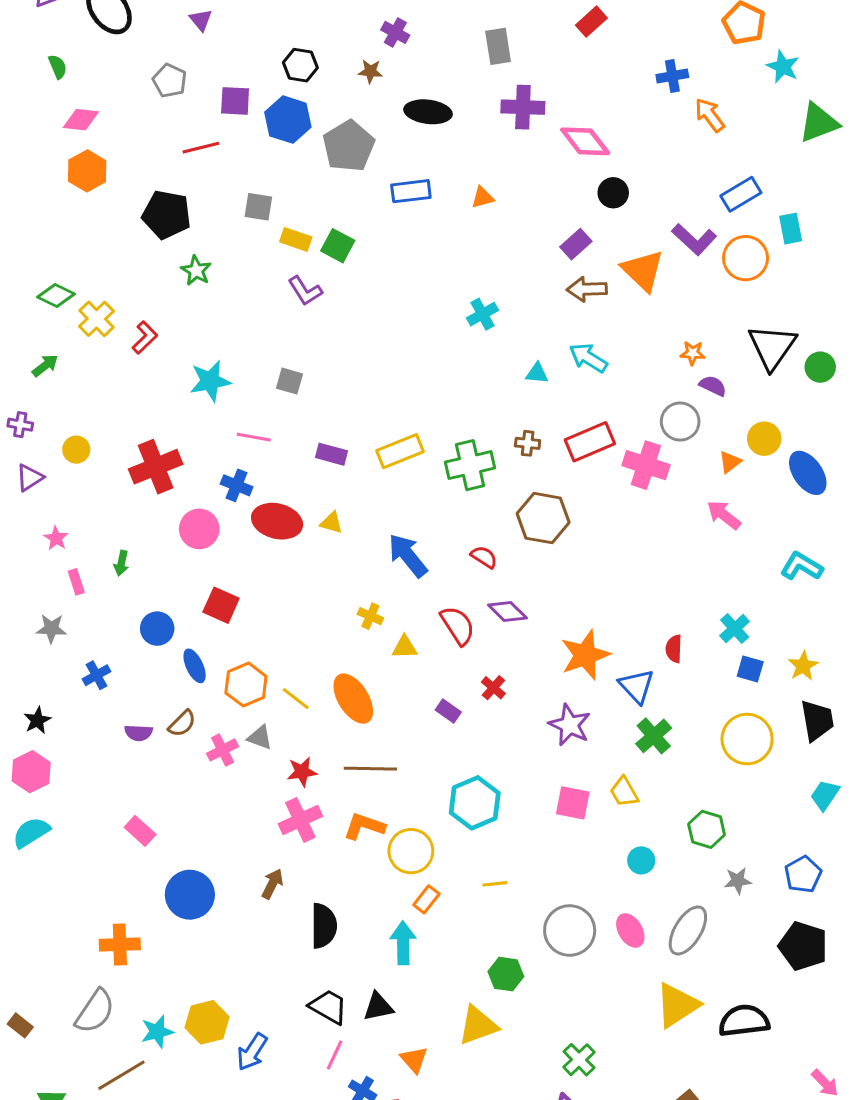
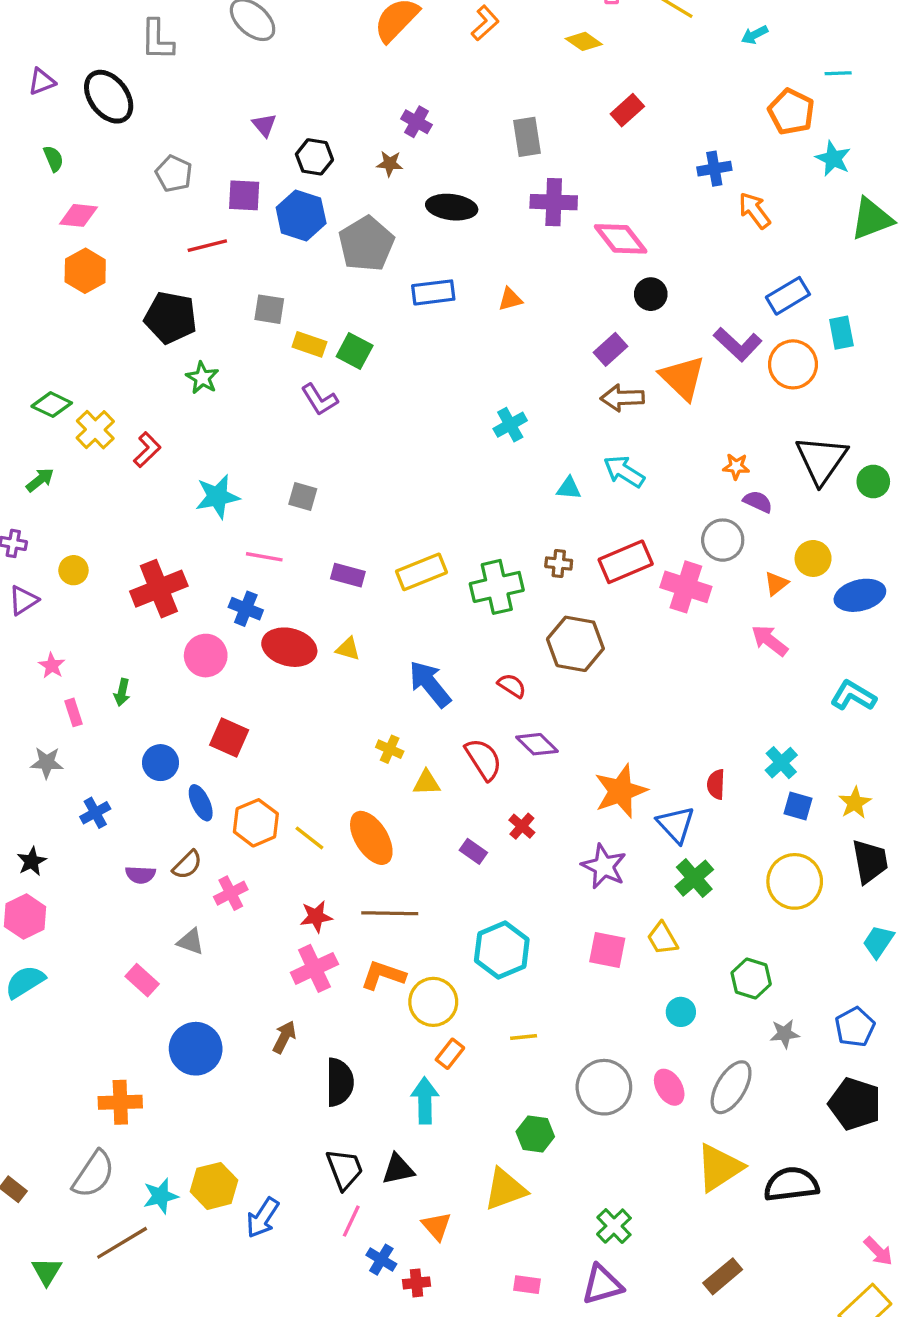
purple triangle: (201, 20) -> (264, 125), moved
blue ellipse: (808, 473) -> (860, 595), turned -69
gray triangle: (260, 737) -> (191, 942), moved
black trapezoid: (328, 1007) -> (345, 1169), turned 39

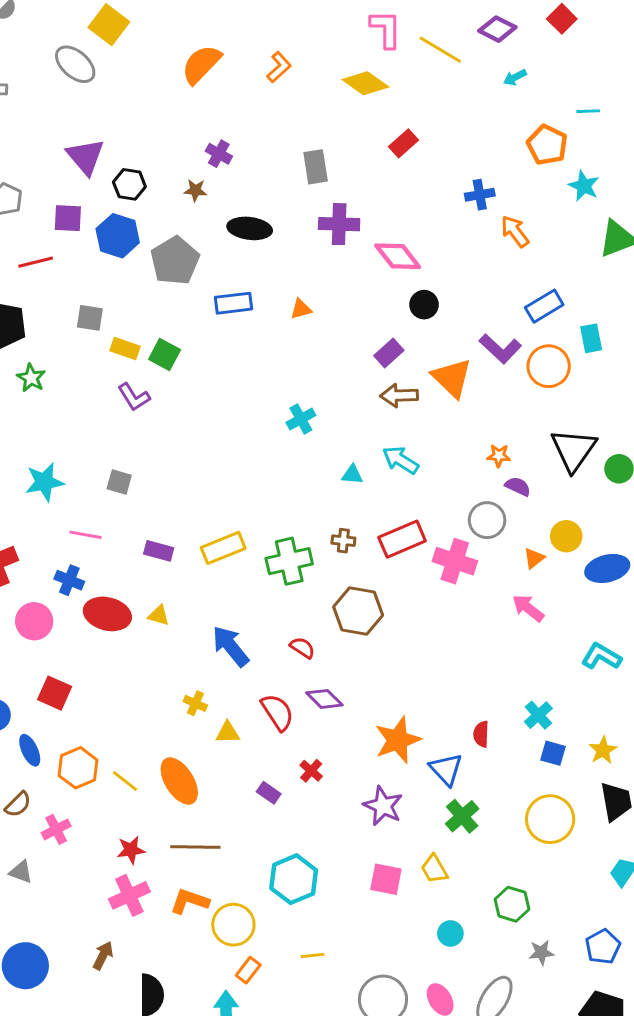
yellow diamond: (584, 41) -> (365, 83), size x1.4
purple triangle: (264, 125) -> (85, 157), size x1.8

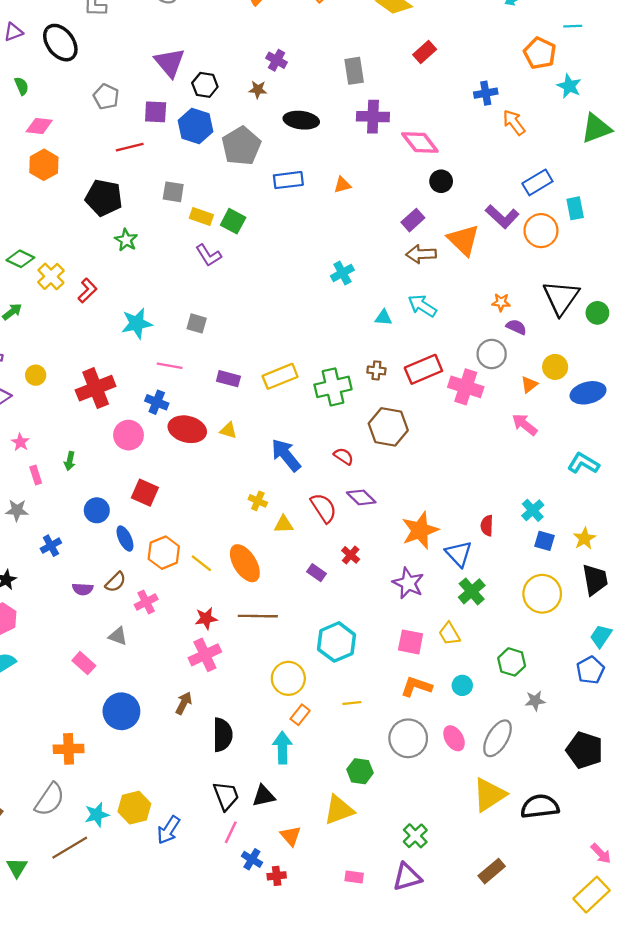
orange L-shape: (190, 901) -> (416, 687), moved
blue pentagon: (603, 947) -> (590, 670), moved

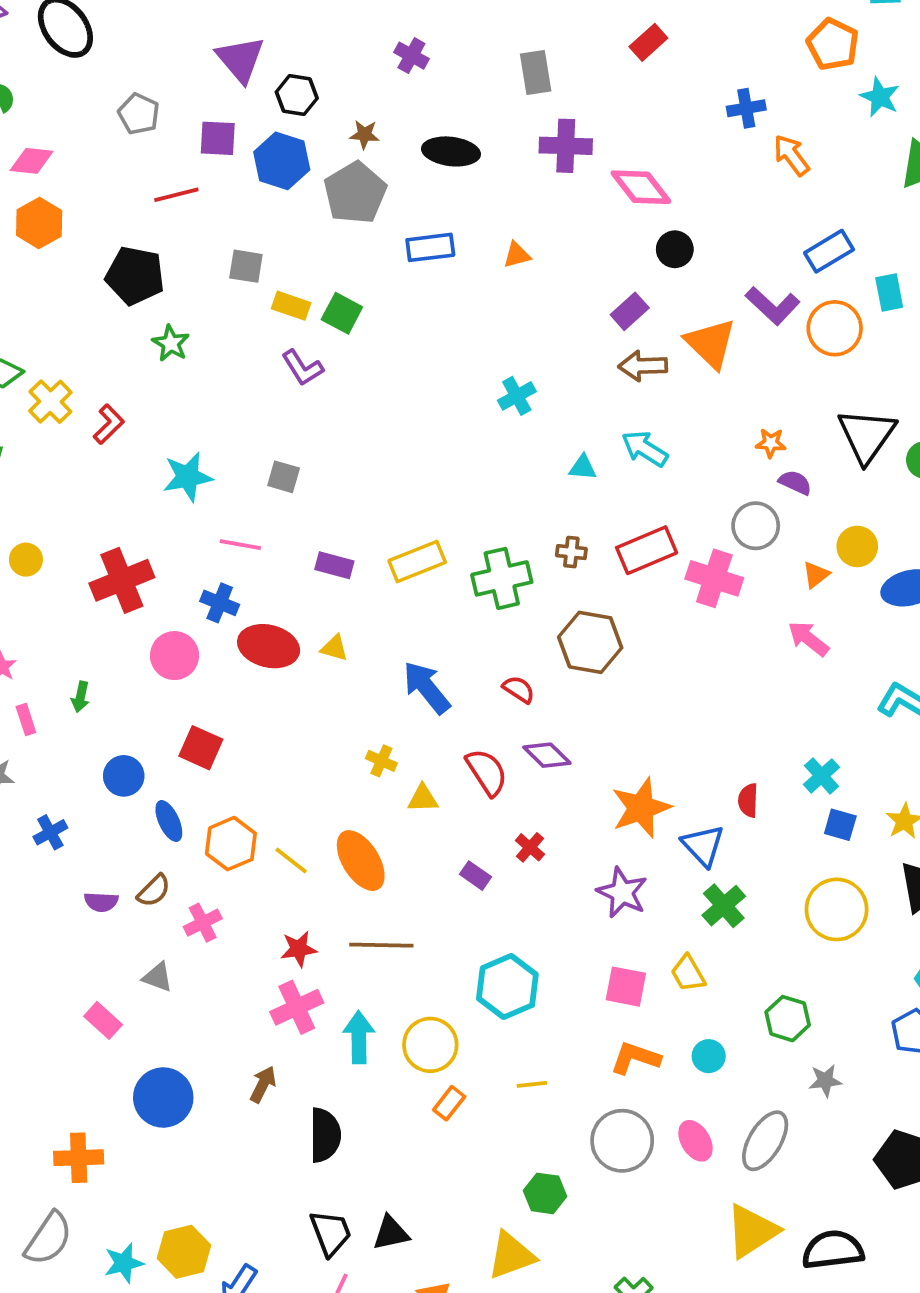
brown star: (258, 90) -> (364, 135), moved
cyan arrow: (282, 748) -> (359, 1037), moved

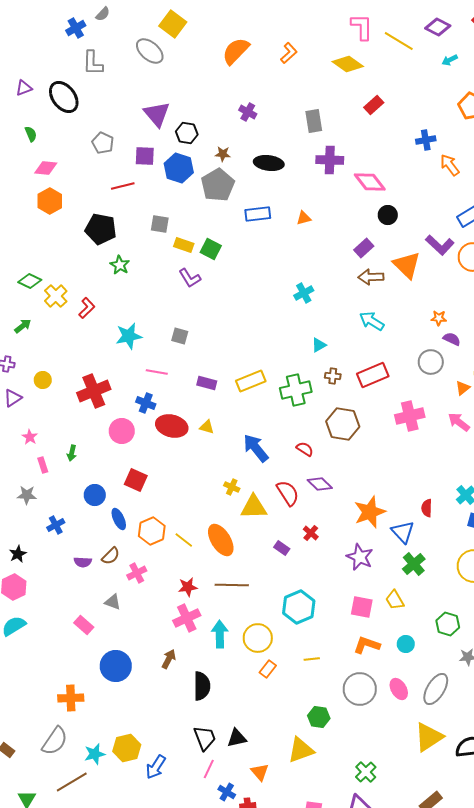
cyan triangle: (583, 467) -> (319, 345), moved, turned -35
pink cross: (714, 578) -> (410, 416), moved, turned -32
yellow triangle: (423, 798) -> (254, 507), size x1.6

